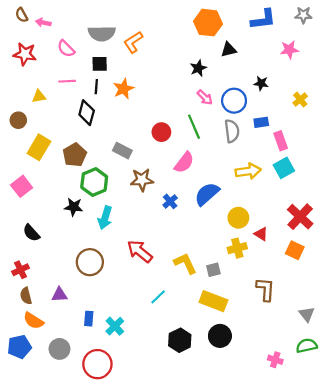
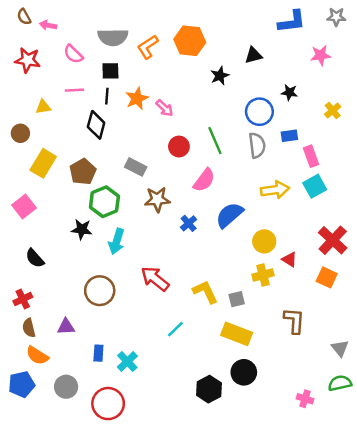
orange hexagon: (208, 23) -> (190, 41), moved
pink arrow: (205, 97) -> (165, 108), moved
black hexagon: (180, 340) -> (209, 389), moved

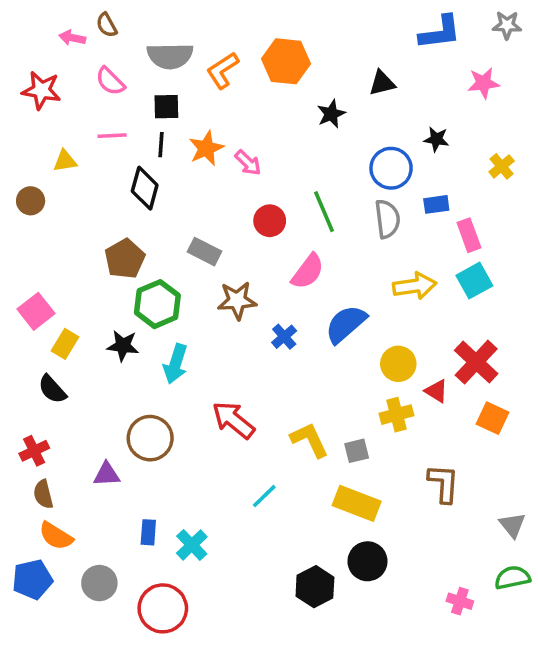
brown semicircle: (24, 17) -> (107, 25), moved
yellow rectangle: (43, 163) -> (65, 344), moved, size x0.7
red cross: (333, 240) -> (476, 362), moved
purple triangle: (66, 327) -> (107, 474), moved

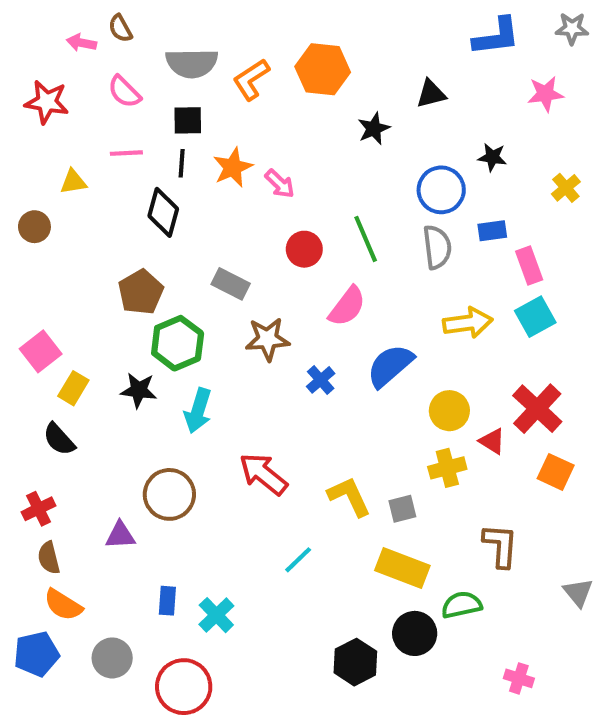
green semicircle: (512, 578) -> (462, 605), moved

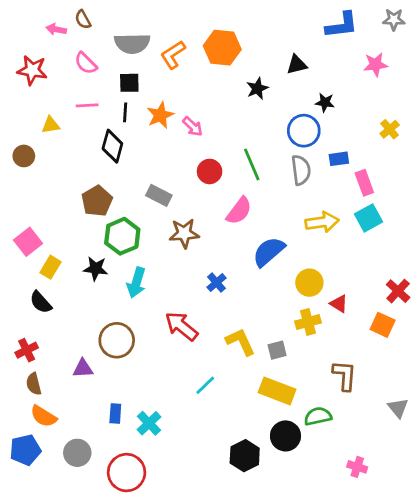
black star: (492, 157) -> (325, 103), moved
blue cross: (321, 380) -> (217, 283), moved
red cross: (537, 409) -> (398, 291), moved, size x0.7

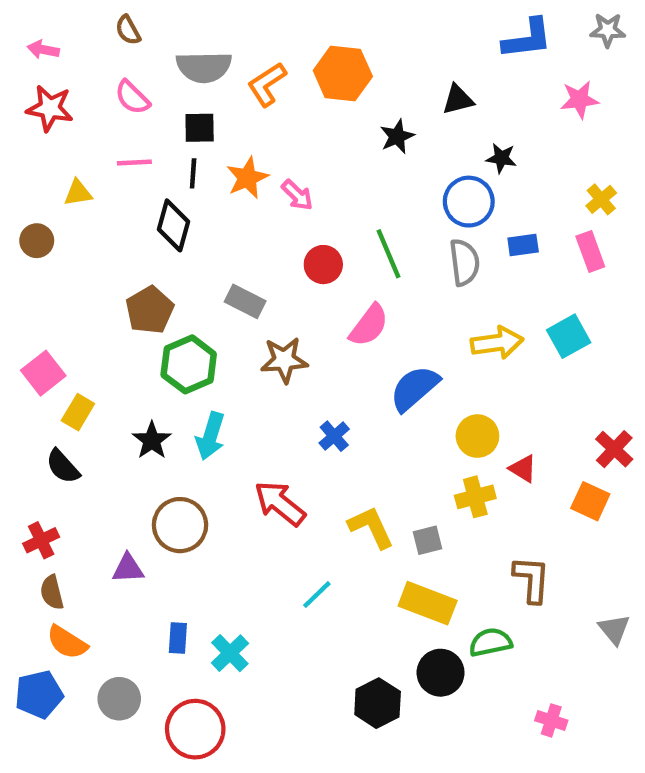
pink arrow: (56, 29) -> (43, 50), moved
pink rectangle: (364, 183) -> (590, 252), moved
black star: (96, 269) -> (152, 440), moved, turned 30

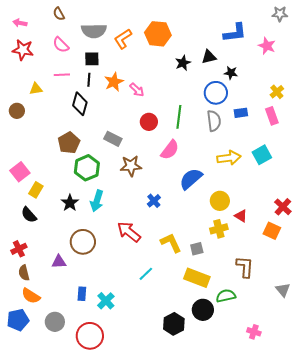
blue L-shape: (527, 39) -> (235, 33), moved
black triangle: (458, 100) -> (209, 57), moved
pink star: (579, 100) -> (267, 46), turned 30
green line: (388, 254) -> (179, 117), turned 30

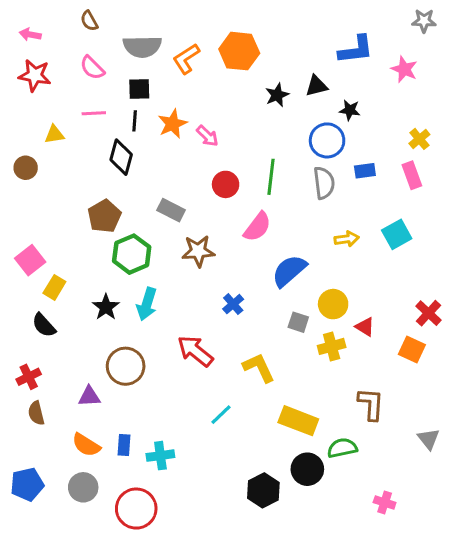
yellow arrow: (229, 158) -> (347, 239), size x0.7
gray square: (197, 249) -> (298, 322), moved, turned 32
orange semicircle: (31, 296) -> (86, 445), moved
cyan cross: (106, 301) -> (160, 456), turned 36

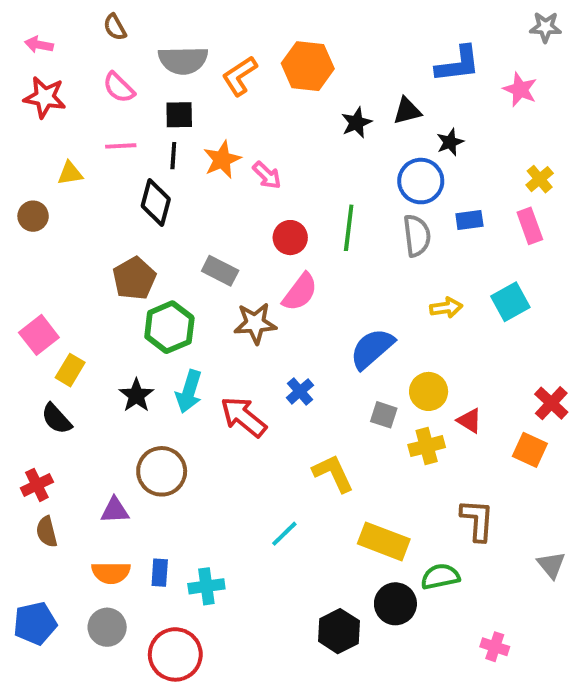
black star: (350, 110) -> (450, 142), turned -30
pink semicircle: (257, 227) -> (300, 292), moved
red arrow: (195, 351) -> (243, 417), moved
orange semicircle: (86, 445) -> (111, 573), turned -32

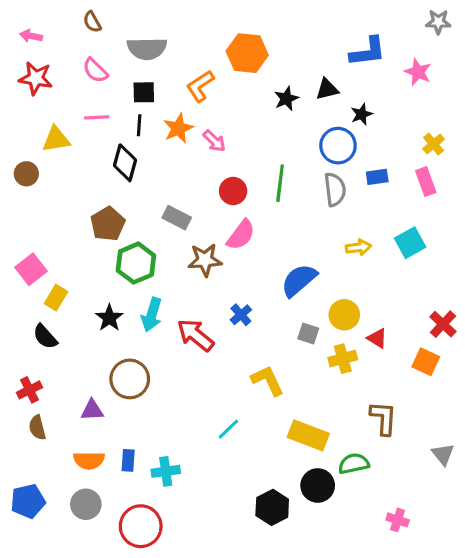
orange L-shape: (240, 76) -> (200, 86), moved
yellow triangle: (70, 173) -> (56, 139), size x1.4

